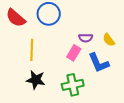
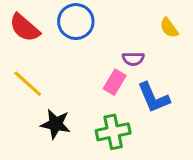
yellow semicircle: (109, 40) -> (169, 28), moved
yellow line: (32, 50) -> (28, 84), moved, turned -50

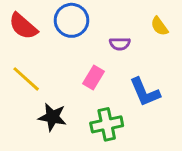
purple semicircle: (133, 59) -> (120, 44), moved
pink rectangle: (115, 82) -> (93, 77), moved

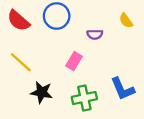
blue L-shape: (145, 92) -> (123, 89), moved

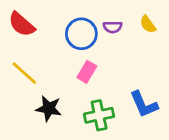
blue circle: (57, 16) -> (81, 34), moved
purple semicircle: (95, 34) -> (113, 27), moved

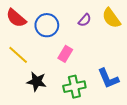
yellow semicircle: (148, 24) -> (111, 18), size x1.5
purple semicircle: (113, 27) -> (85, 20), turned -48
blue circle: (81, 34) -> (47, 25), moved

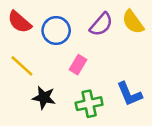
purple semicircle: (85, 20) -> (101, 24), size x1.5

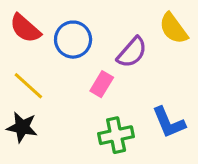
purple semicircle: (101, 24) -> (132, 52), moved
black star: (44, 98) -> (22, 127), moved

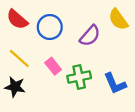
pink rectangle: (102, 84) -> (53, 66), moved, turned -70
green cross: (116, 135) -> (79, 77), moved

